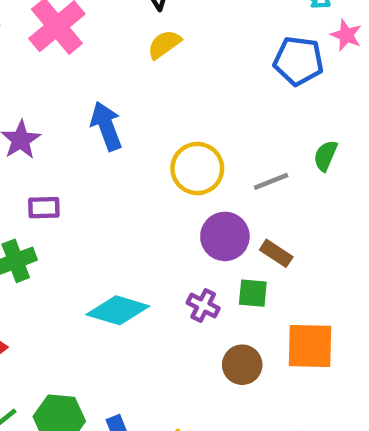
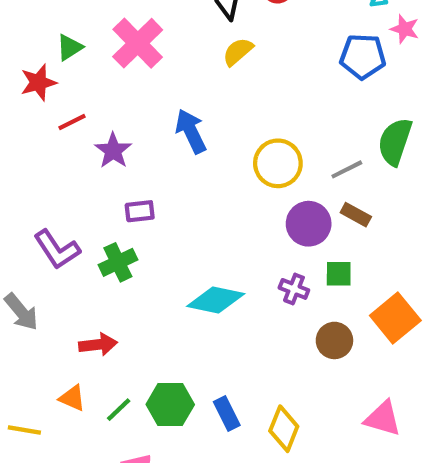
green semicircle: (325, 156) -> (395, 142), size x1.6
brown rectangle: (276, 253) -> (356, 215), moved
orange square: (310, 346) -> (395, 318), turned -36

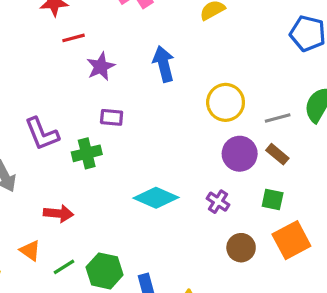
green square: (339, 274) -> (273, 200), moved

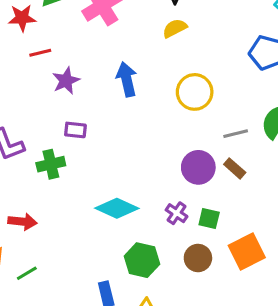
yellow circle: (226, 102) -> (195, 92), moved
green square: (273, 200) -> (209, 218), moved
green hexagon: (105, 271) -> (142, 260), moved

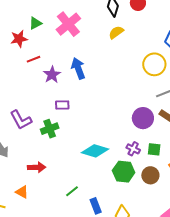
blue arrow: (127, 79) -> (78, 68), moved
yellow circle: (195, 92) -> (154, 64), moved
green hexagon: (142, 260) -> (124, 172), moved
green line: (27, 273) -> (72, 191), moved

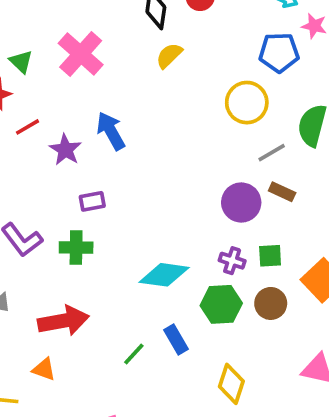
green triangle: (35, 23) -> (21, 62), turned -40
green cross: (50, 129) -> (76, 248), turned 30
red arrow: (37, 167) -> (63, 321), size x1.5
blue rectangle: (96, 206) -> (176, 339), moved

